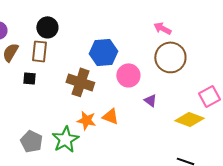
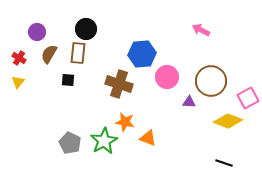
brown circle: (170, 57) -> (211, 81), moved
purple triangle: (150, 100) -> (189, 102), turned -32
orange triangle: (110, 116) -> (148, 138), moved

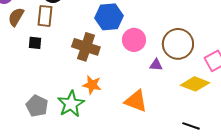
orange triangle: (148, 138) -> (136, 101), moved, size x1.4

